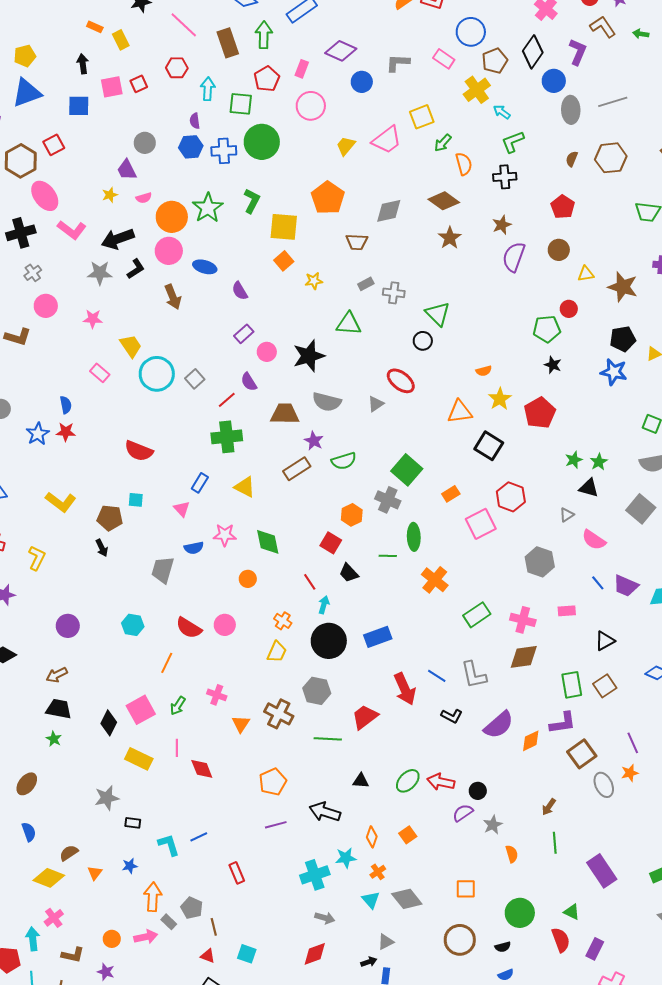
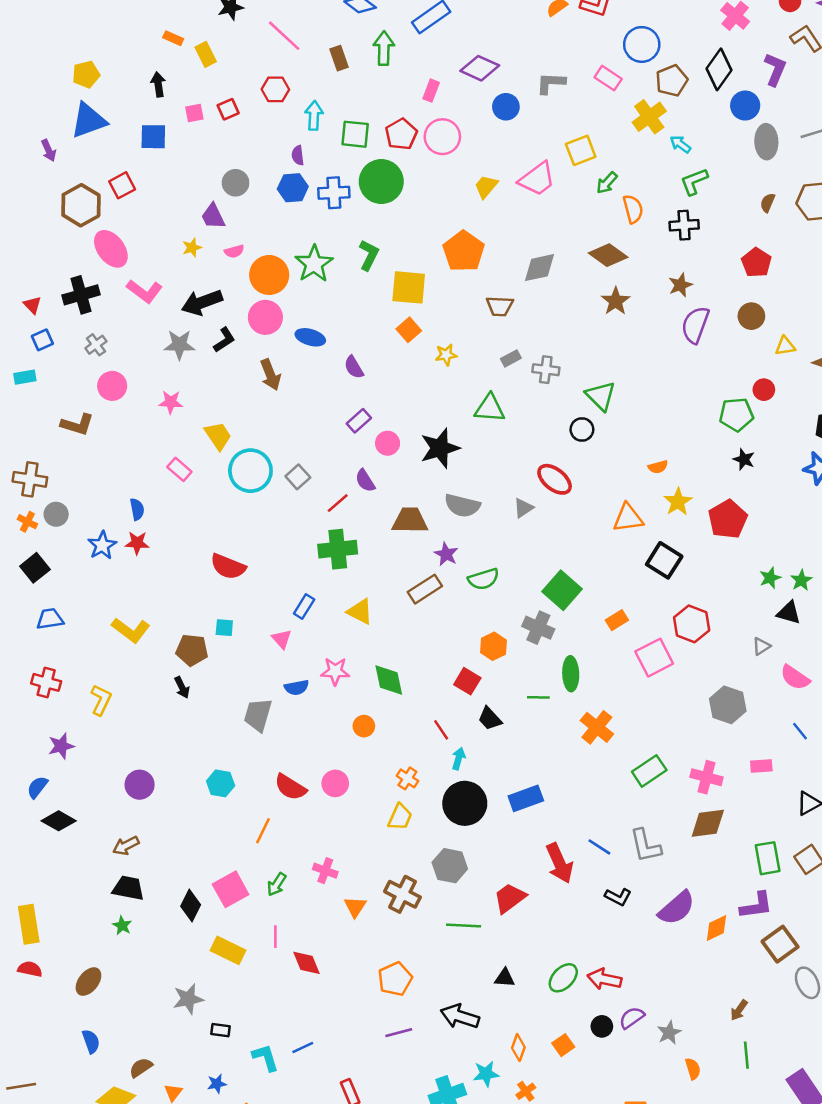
brown rectangle: (228, 43) -> (339, 58), size x0.7
red pentagon: (267, 79) -> (401, 134), moved
pink square: (112, 87) -> (194, 113), size x0.7
black circle: (478, 791) -> (602, 1026), moved

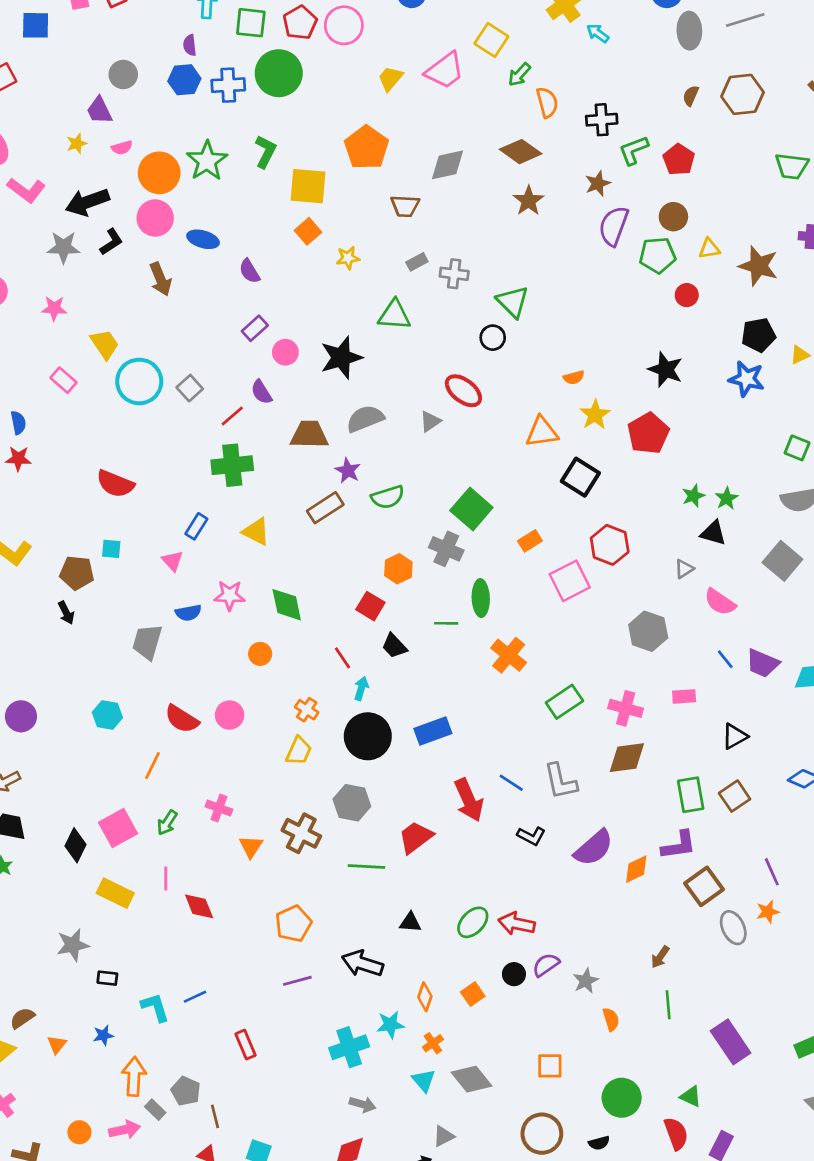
yellow square: (581, 150) -> (491, 40), turned -36
green L-shape: (694, 182) -> (634, 150), moved
green pentagon: (736, 415) -> (657, 255), moved
black star: (744, 459) -> (665, 369), size x1.5
gray semicircle: (462, 506) -> (365, 419), turned 144

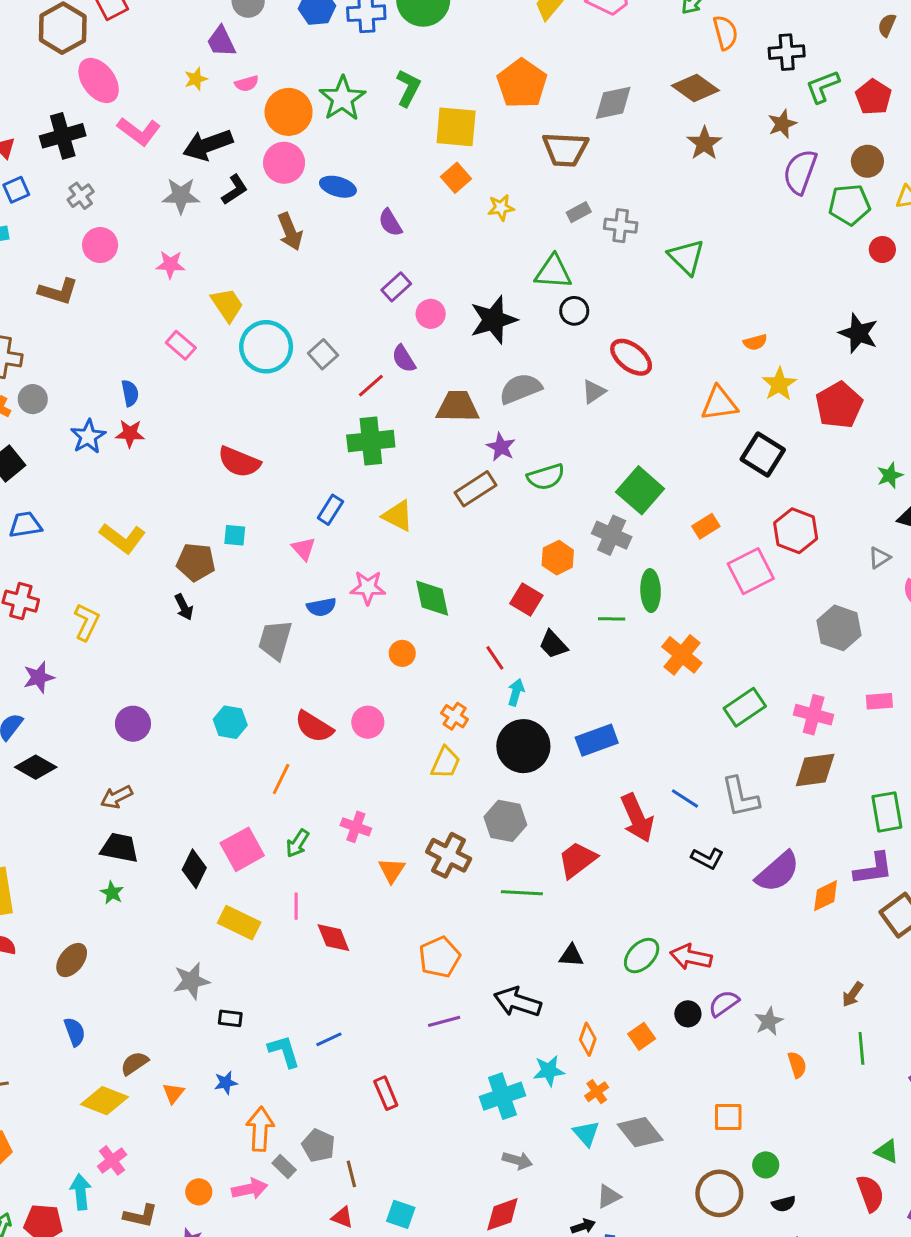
brown trapezoid: (405, 206) -> (565, 149), size x1.4
black circle: (493, 338) -> (574, 311), moved
green circle: (622, 1098) -> (766, 1165), moved, size x0.6

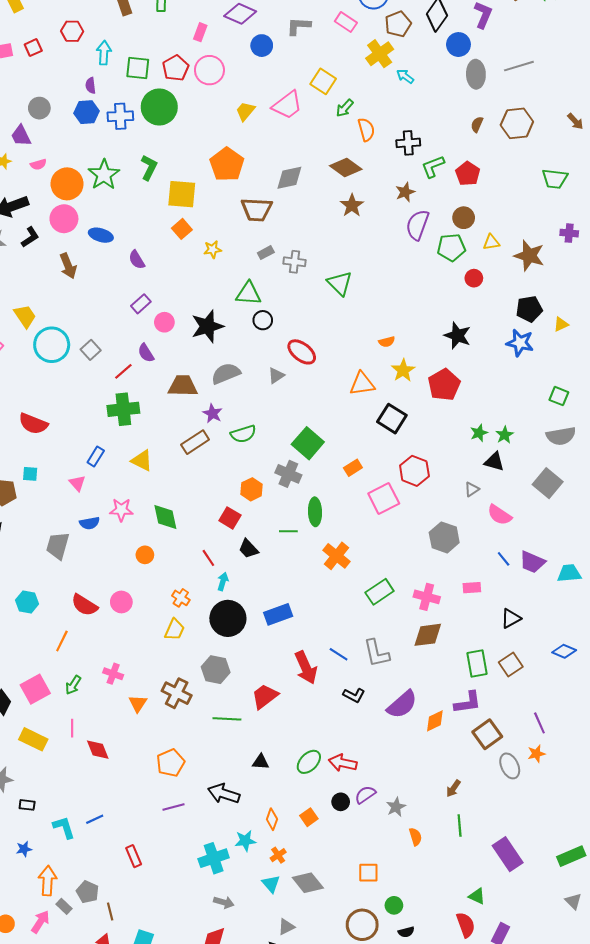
pink arrow: (250, 1189) -> (40, 922), turned -45

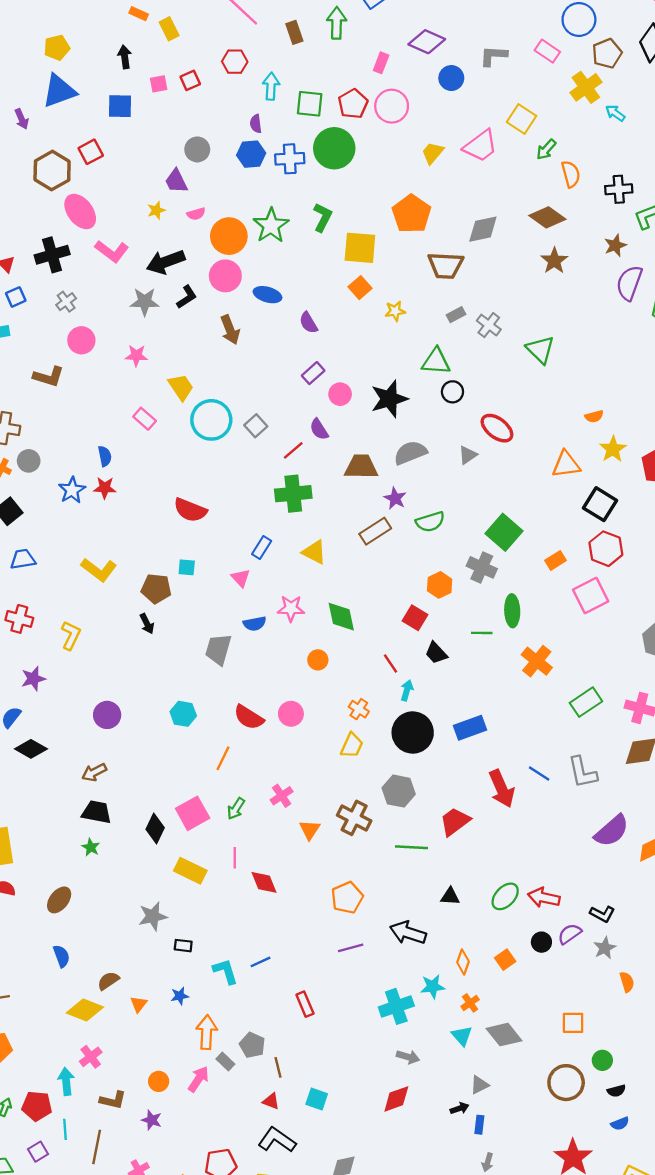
gray cross: (295, 262) -> (489, 325), turned 30
red hexagon: (414, 471) -> (606, 549), moved
pink cross: (113, 674) -> (282, 796), turned 36
black L-shape: (354, 695) -> (602, 914), moved

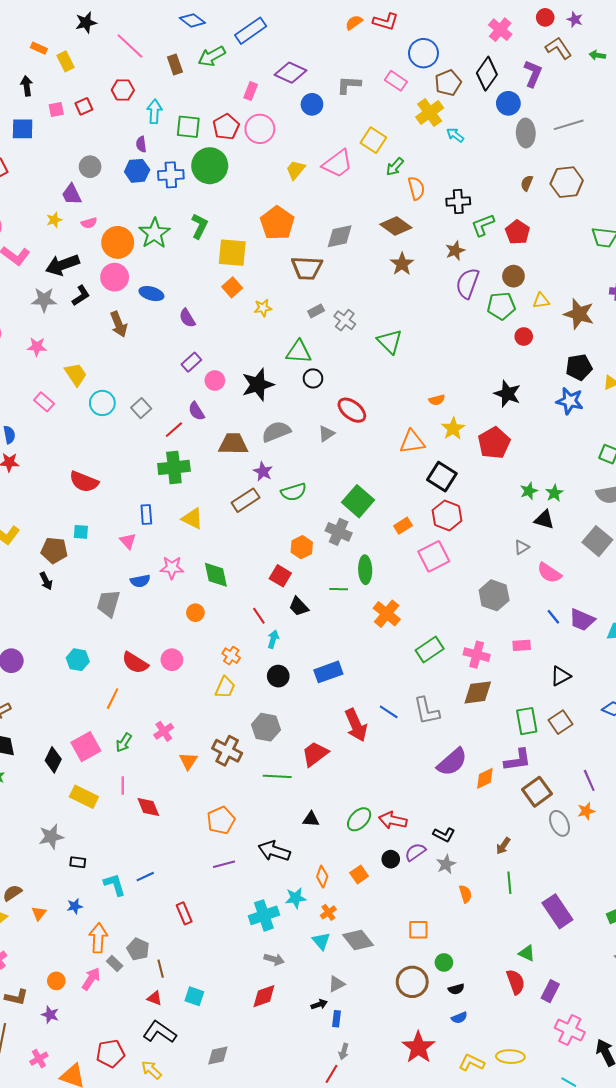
green arrow: (337, 23) -> (212, 56), turned -120
cyan circle: (211, 420) -> (102, 403), size x0.7
blue rectangle: (262, 548) -> (146, 514), turned -36
black circle: (413, 733) -> (278, 676), size x0.6

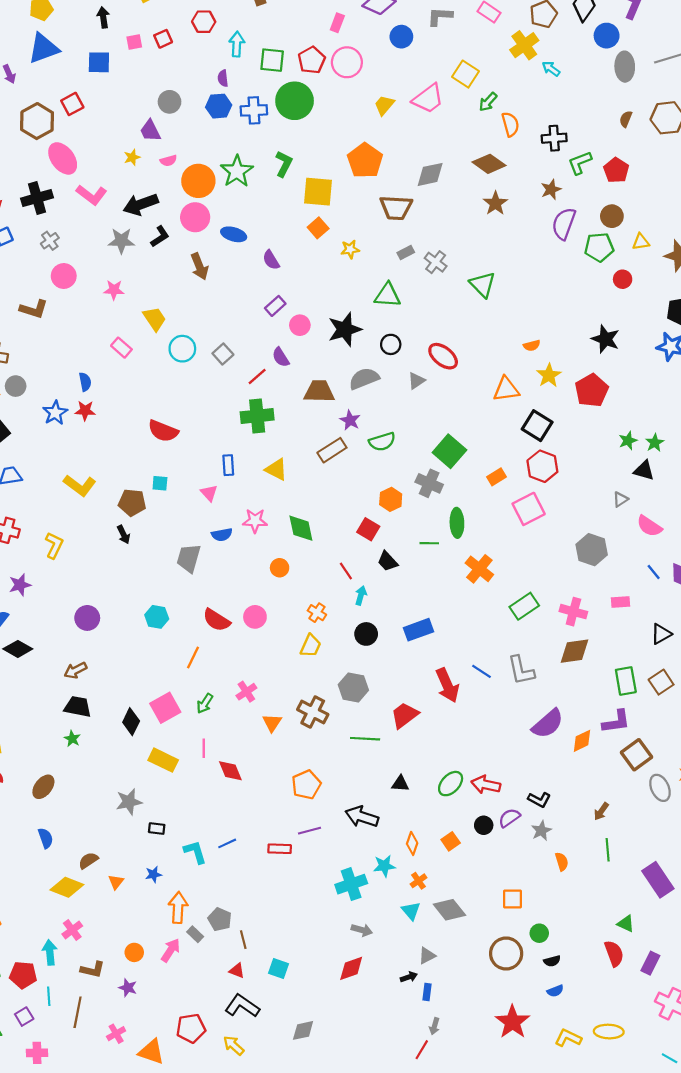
black circle: (313, 378) -> (391, 344), moved
red rectangle: (184, 913) -> (280, 849), moved, turned -65

